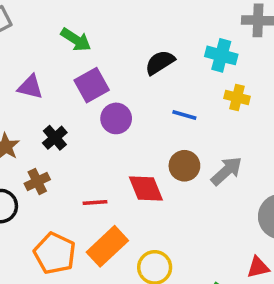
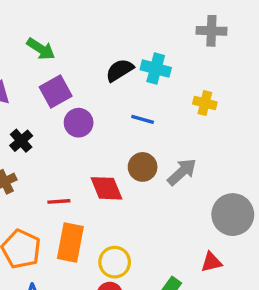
cyan cross: (221, 55) -> (156, 69), moved
yellow cross: (237, 97) -> (205, 103), moved
orange rectangle: (107, 246) -> (70, 242), turned -36

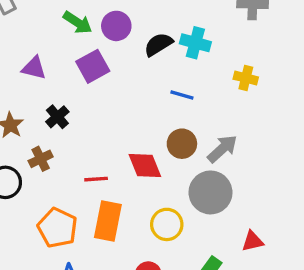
purple circle: (79, 123) -> (116, 26), moved
gray circle: (233, 215) -> (211, 192), moved
yellow circle: (115, 262) -> (167, 224), moved

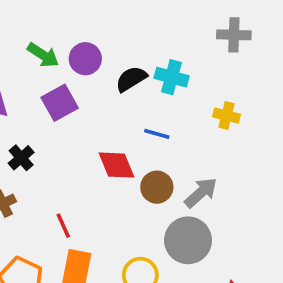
red diamond: (145, 166) -> (116, 165), moved
red line: (96, 179) -> (63, 226), turned 70

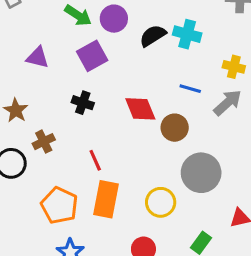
blue line: (157, 134) -> (190, 89), moved
black cross: (21, 158) -> (83, 103), moved, turned -30
gray arrow: (201, 193) -> (228, 103), moved

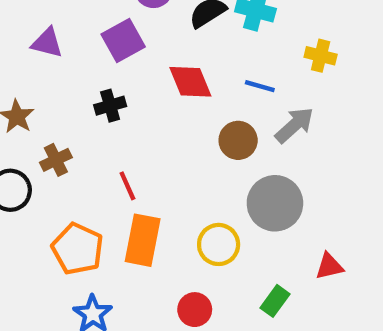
black cross: (83, 103) -> (110, 106), turned -35
gray arrow: (228, 103) -> (294, 125), moved
red diamond: (140, 109) -> (190, 82), moved

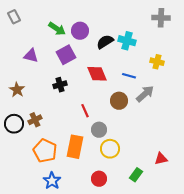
brown cross: (56, 160) -> (35, 120), moved
red line: (127, 186) -> (85, 111), moved
gray circle: (275, 203) -> (99, 130), moved, size x0.6

